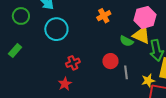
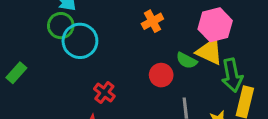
green circle: (21, 16) -> (61, 26), moved
red circle: (110, 61) -> (161, 75), moved
red cross: (73, 63) -> (104, 93), turned -32

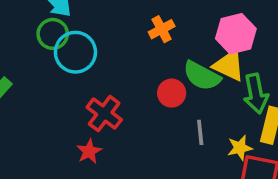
green semicircle: (187, 60) -> (202, 76), size x1.5
red cross: (104, 93) -> (104, 114), size x1.4

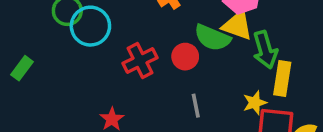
red cross: (104, 114) -> (140, 60), moved, turned 32
gray line: (200, 132) -> (196, 106), moved

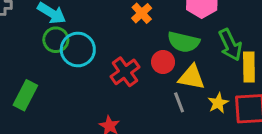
yellow triangle: (237, 25) -> (192, 77), moved
green rectangle: (22, 68) -> (25, 95), size x1.4
yellow star: (255, 103) -> (218, 103), moved

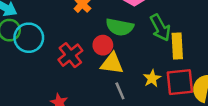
yellow triangle: (192, 77) -> (112, 63), moved
gray line: (179, 102) -> (120, 91), moved

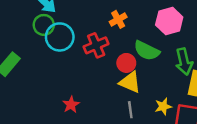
red cross: (70, 55) -> (96, 45), moved

